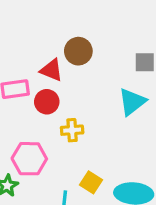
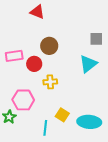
brown circle: (78, 51) -> (49, 46), moved
red triangle: (51, 70) -> (37, 12), moved

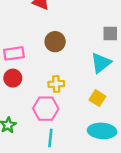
red circle: (34, 64) -> (13, 78), moved
pink hexagon: (23, 100) -> (46, 109), moved
yellow square: (62, 115) -> (97, 98), moved

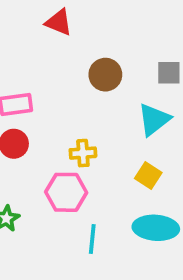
brown circle: (55, 42) -> (105, 75), moved
cyan line: (50, 138) -> (92, 239), moved

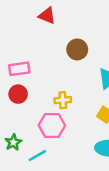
cyan line: (92, 239) -> (37, 156), moved, turned 54

